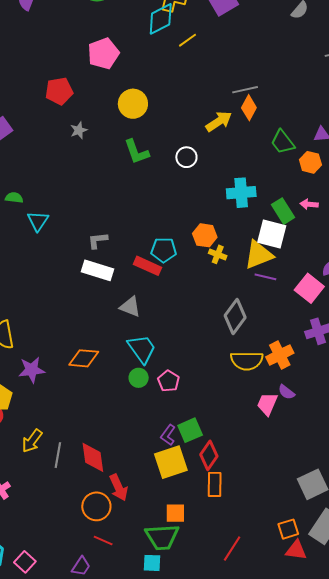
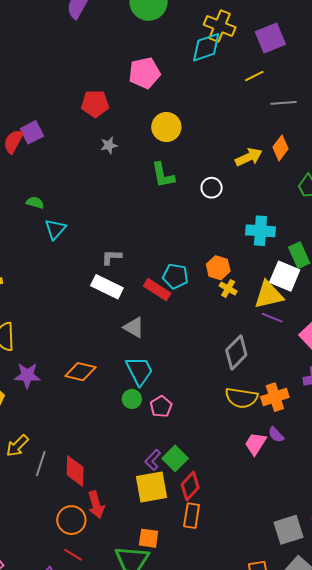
yellow line: (188, 40) -> (254, 76), moved
gray line: (245, 90) -> (284, 103), moved
green square: (190, 430) -> (175, 458), turned -30

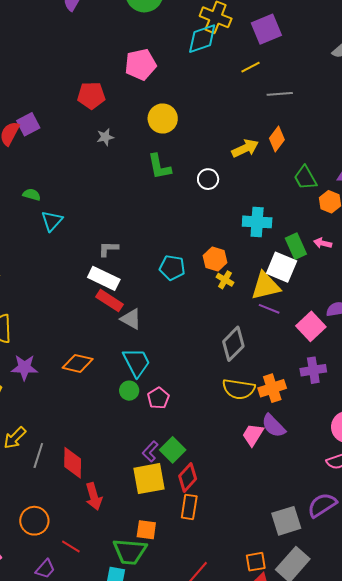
red rectangle: (157, 290) -> (110, 301), moved
purple semicircle: (276, 435) -> (273, 426), size x1.5
orange circle: (71, 520) -> (34, 521), moved

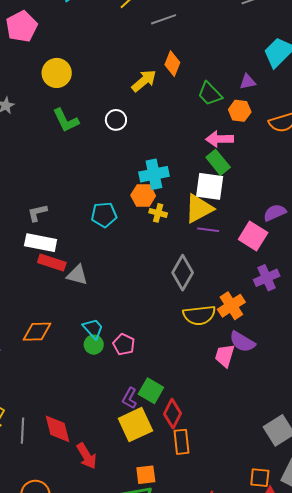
cyan cross: (257, 222) -> (154, 174), moved
pink arrow: (323, 243) -> (220, 139), moved, size x1.5
cyan trapezoid: (136, 362) -> (93, 329), moved, size x0.7
orange square: (256, 562) -> (260, 478), turned 30

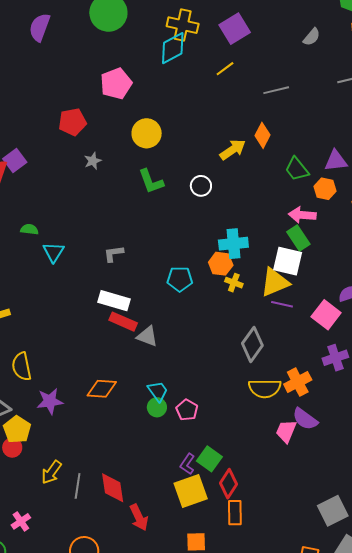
gray line: (164, 19) -> (276, 90), moved
purple triangle: (248, 82) -> (336, 161), size x1.4
gray L-shape: (37, 213) -> (114, 254), moved

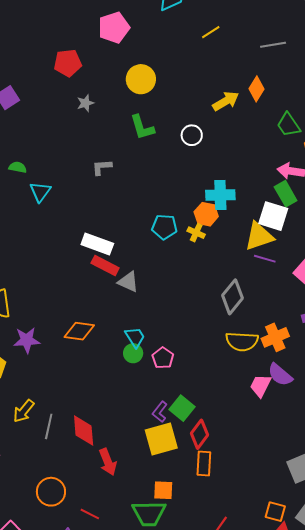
yellow line: (225, 69) -> (211, 32), moved
gray L-shape: (114, 254) -> (102, 167), moved
yellow cross: (234, 283) -> (196, 233), moved

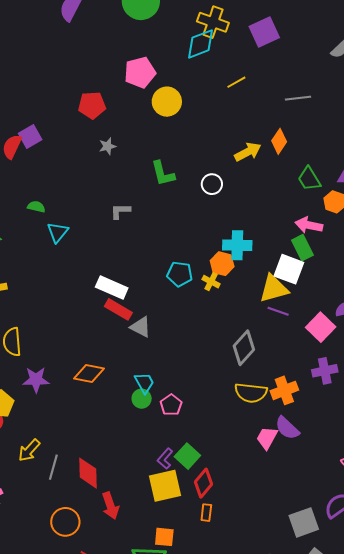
yellow circle: (141, 79) -> (167, 102), moved
orange rectangle: (204, 463) -> (206, 513), size x0.7
orange circle: (51, 492) -> (65, 522), moved

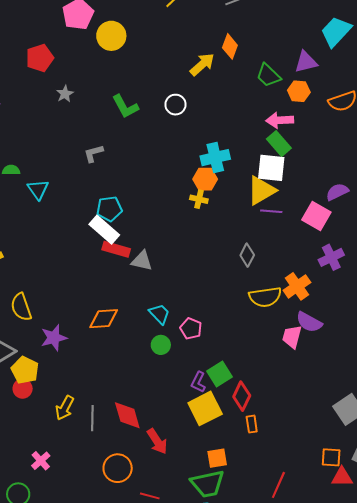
cyan pentagon: (180, 274) -> (109, 209), moved
white rectangle: (112, 288) -> (104, 230), turned 32
gray diamond: (244, 348) -> (247, 255), size x0.7
green circle: (142, 399) -> (161, 345), moved
green square: (187, 456) -> (219, 374), turned 30

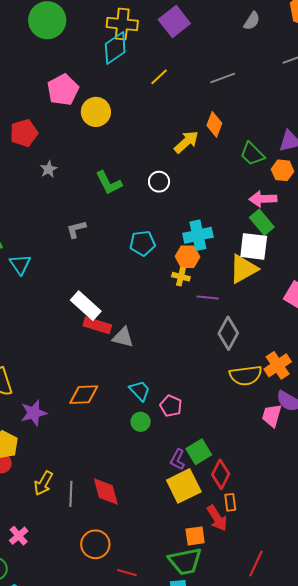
cyan pentagon: (109, 209) -> (142, 243), moved
purple line: (271, 211) -> (208, 298), moved
gray diamond: (247, 255) -> (228, 333), size x1.4
red arrow: (157, 441) -> (217, 518), moved

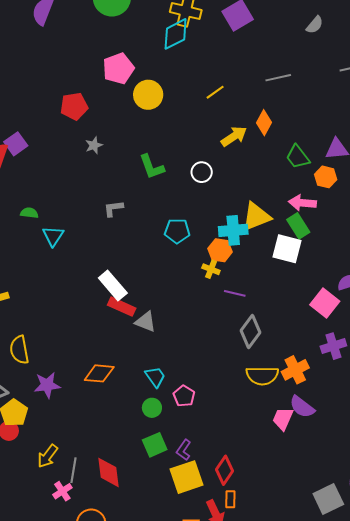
yellow line: (159, 77) -> (215, 92), moved
yellow triangle: (243, 269) -> (256, 217), moved
green square: (199, 452) -> (155, 445), moved
pink cross: (19, 536) -> (62, 491), moved

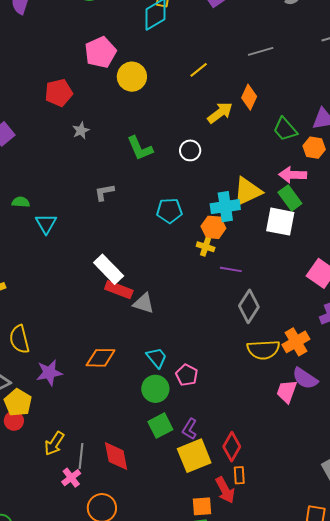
green circle: (152, 408) -> (155, 389), size x1.4

